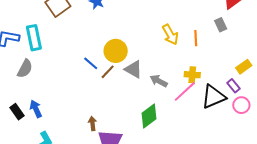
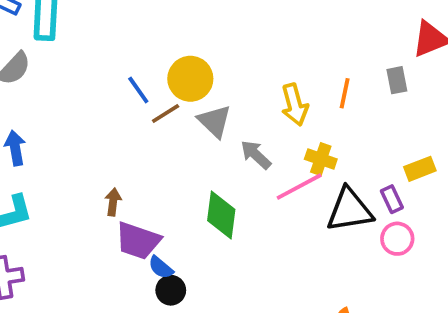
yellow arrow: (170, 35) -> (295, 105), moved
green diamond: (149, 116) -> (221, 215), turned -60

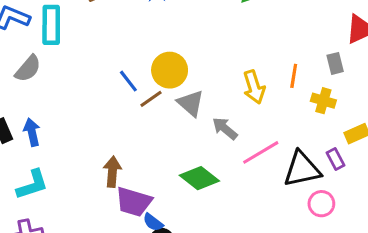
yellow cross: (321, 159) -> (323, 101), moved
brown arrow: (113, 202) -> (112, 172), size x1.4
green diamond: (221, 215) -> (199, 178), turned -57
pink circle: (397, 239) -> (321, 204), moved

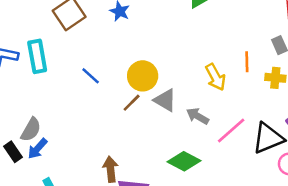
gray semicircle: (28, 69) -> (31, 130), moved
blue line: (128, 81) -> (91, 76), moved
blue arrow: (32, 132) -> (37, 149), turned -115

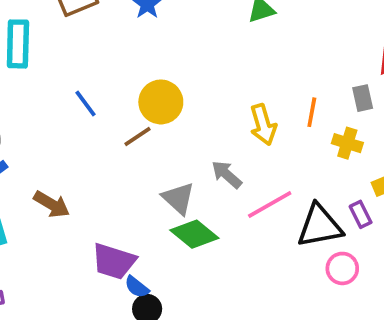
blue line: (91, 76) -> (85, 103), moved
gray triangle: (165, 100) -> (178, 198), moved
brown arrow: (110, 169) -> (52, 204), moved, turned 115

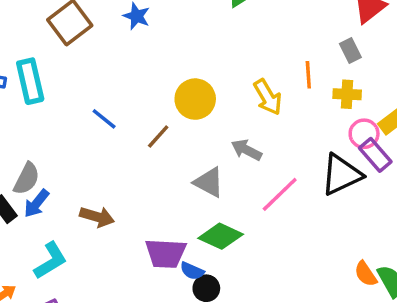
yellow circle: (161, 102) -> (195, 99), moved
pink line: (270, 204) -> (280, 194), moved
purple rectangle: (361, 214) -> (375, 155), size x1.4
green diamond: (194, 234) -> (221, 236), moved
pink circle: (342, 268) -> (364, 134), moved

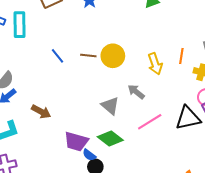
brown line: (158, 136) -> (88, 56), moved, turned 42

